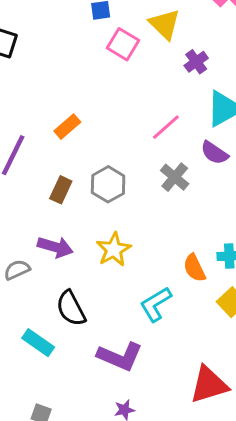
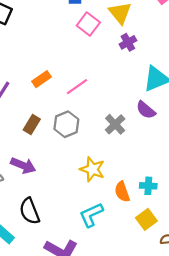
purple cross: (196, 62) -> (128, 42), moved
pink line: (166, 127) -> (77, 87), moved
yellow star: (114, 250) -> (92, 169), moved, turned -30

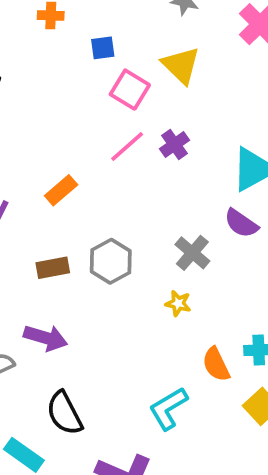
purple cross: (128, 42) -> (174, 145), moved
pink line: (77, 87) -> (127, 147), moved
brown rectangle: (32, 124) -> (53, 268), turned 54
yellow star: (92, 169) -> (178, 303), moved, size x0.6

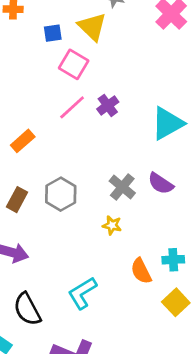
yellow triangle: (181, 65) -> (92, 27), moved
purple semicircle: (241, 223) -> (161, 183), moved
brown rectangle: (53, 268) -> (17, 200), turned -50
cyan L-shape: (168, 408) -> (82, 293), moved

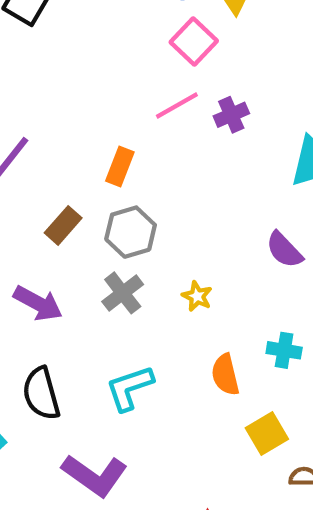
orange rectangle: (23, 141) -> (120, 167), moved, turned -40
gray cross: (122, 187) -> (123, 293), moved
cyan cross: (173, 260) -> (284, 350), moved

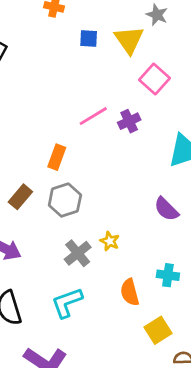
pink square: (194, 42) -> (155, 79), moved
gray cross: (123, 293) -> (78, 253), moved

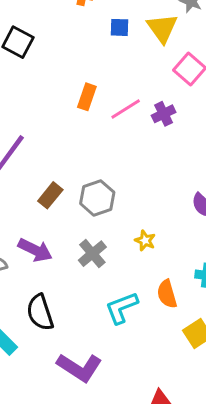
orange rectangle: (57, 157) -> (87, 97), moved
gray cross: (78, 253) -> (92, 254), moved
cyan L-shape: (67, 303) -> (122, 308), moved

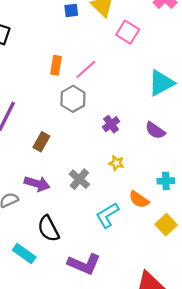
purple cross: (164, 114) -> (111, 124), moved
gray hexagon: (97, 198) -> (73, 99), moved
orange semicircle: (167, 294) -> (139, 199), turned -30

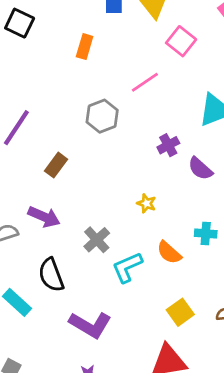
orange rectangle: (56, 65) -> (85, 47), moved
pink line: (86, 69) -> (145, 82), moved
purple cross: (111, 124) -> (168, 145), moved
gray cross: (79, 179) -> (97, 240), moved
yellow square: (166, 225) -> (180, 312), moved

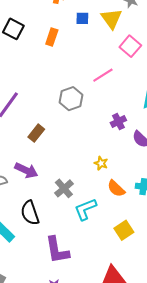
orange rectangle: (85, 47) -> (52, 37), moved
orange semicircle: (169, 253) -> (116, 189), moved
yellow square: (180, 312) -> (124, 230), moved
purple L-shape: (90, 325) -> (57, 250), turned 48

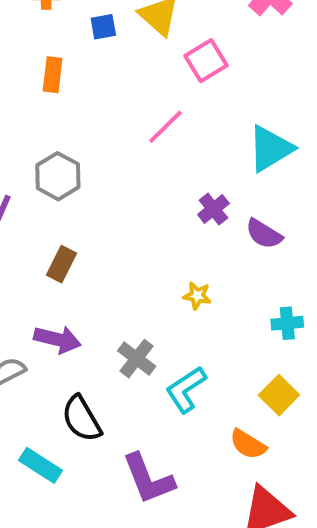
pink square: (130, 46) -> (206, 61), turned 30
gray hexagon: (71, 99) -> (58, 176), moved
orange semicircle: (116, 189) -> (248, 444), moved
yellow square: (124, 230) -> (279, 395), moved

